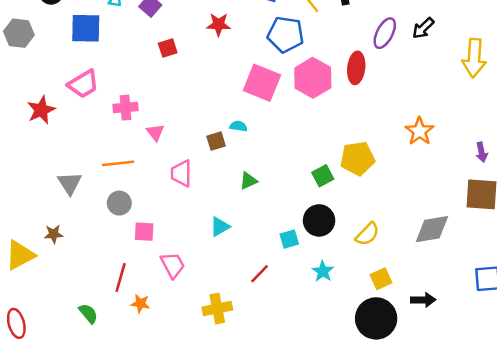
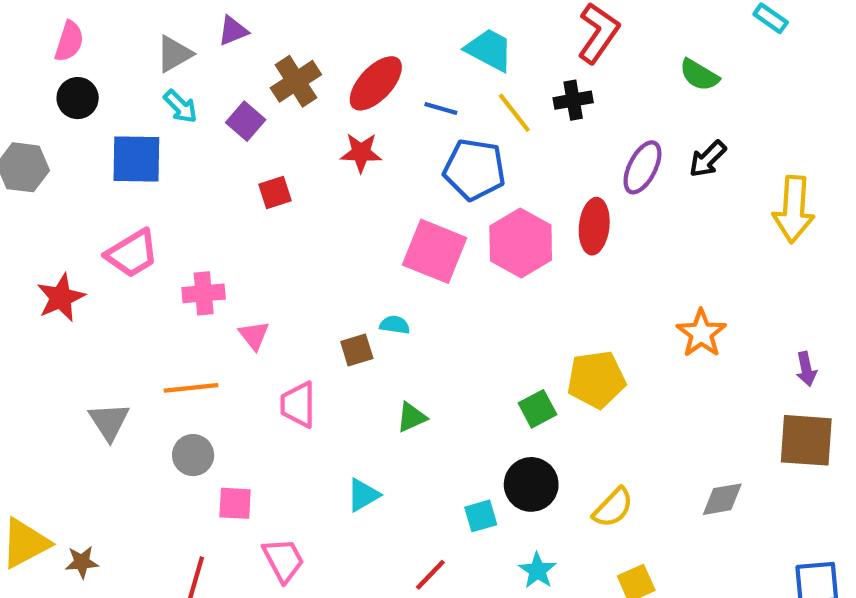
gray diamond: (432, 229) -> (722, 499), size x0.7
brown star: (54, 234) -> (82, 562), moved

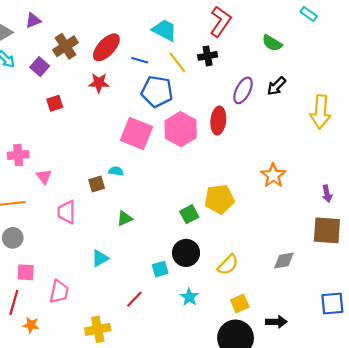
pink square: (235, 503) -> (26, 272), moved
pink trapezoid: (283, 560) -> (59, 292), turned 40

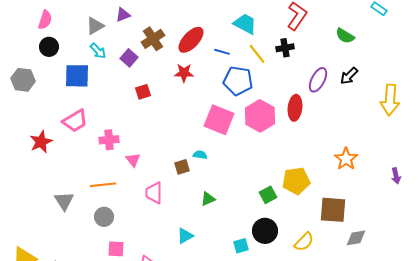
brown square: (327, 230) -> (333, 210), moved

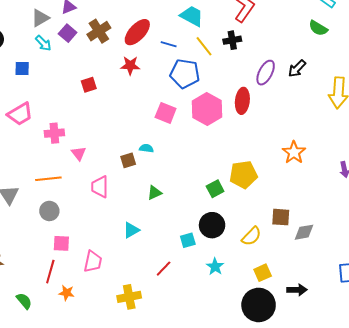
green semicircle: (345, 36) -> (318, 28), moved
purple square: (129, 58) -> (68, 33), moved
blue square: (77, 76) -> (22, 69), size x0.6
pink square: (219, 120) -> (166, 113), size x0.7
brown square: (333, 210) -> (281, 217), moved, size x0.7

